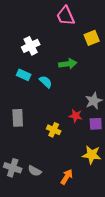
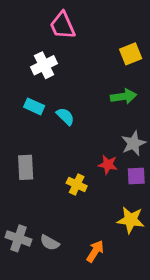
pink trapezoid: (66, 16) -> (62, 25), moved
green arrow: (68, 64) -> (124, 96), moved

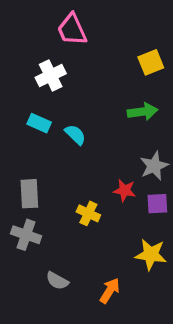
gray cross: (18, 238) -> (26, 235), moved

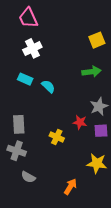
pink trapezoid: (72, 30) -> (28, 18), moved
gray semicircle: (57, 281) -> (28, 177), moved

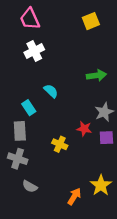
yellow square: (97, 40) -> (91, 21), moved
cyan rectangle: (25, 79) -> (29, 108), moved, turned 32
yellow star: (97, 163) -> (101, 185), moved, turned 30

